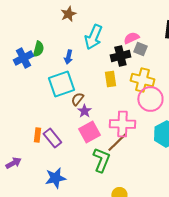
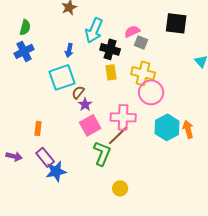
green semicircle: (38, 49) -> (25, 27), moved
black cross: (120, 56) -> (110, 49), moved, turned 30
purple rectangle: (52, 138) -> (45, 157), moved
purple arrow: (13, 163) -> (14, 156), turned 42

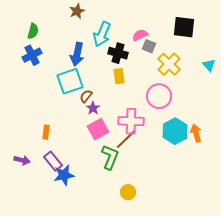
blue arrow: (69, 50) -> (77, 54), size x1.6
yellow cross: (143, 73) -> (169, 64), moved, turned 30

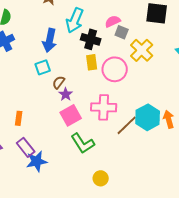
cyan square: (70, 81) -> (43, 67), size x0.6
pink circle: (159, 96) -> (115, 69), moved
brown line: (126, 139) -> (127, 125), moved
green L-shape: (110, 157) -> (83, 143), turned 125

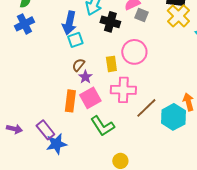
yellow cross: (142, 50) -> (178, 16), moved
yellow rectangle: (92, 62) -> (111, 64), moved
cyan square: (43, 67) -> (75, 40), moved
cyan hexagon: (148, 117) -> (173, 117), moved
orange rectangle: (19, 118) -> (70, 101), moved, size x1.5

